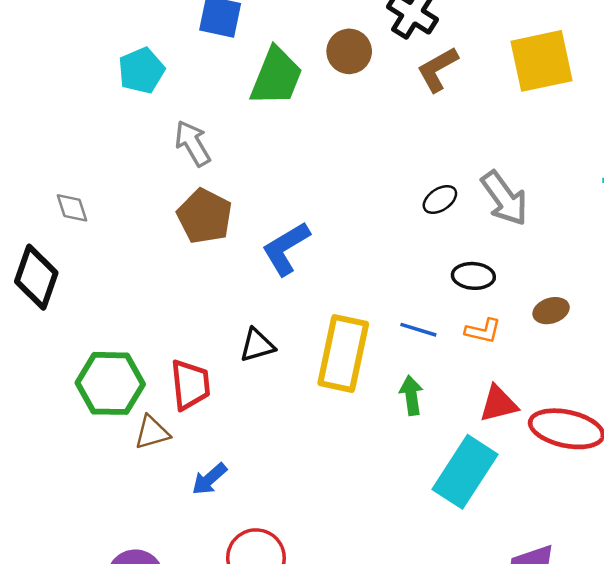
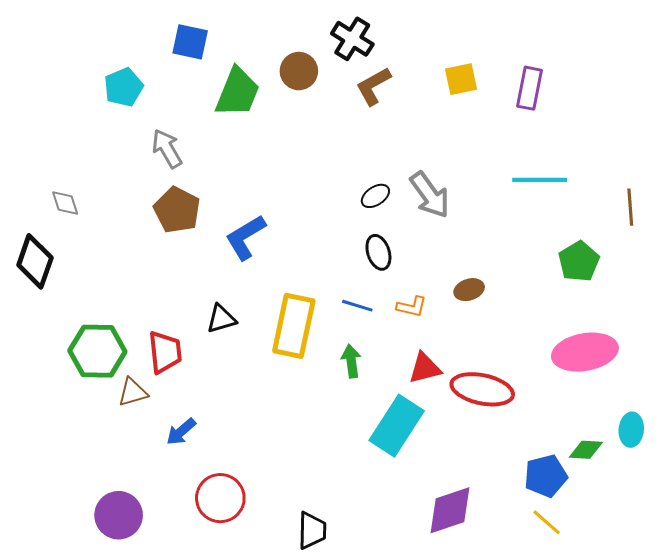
yellow square: (541, 61) -> (461, 79), size x0.6
black ellipse: (473, 276) -> (378, 252), moved, turned 68

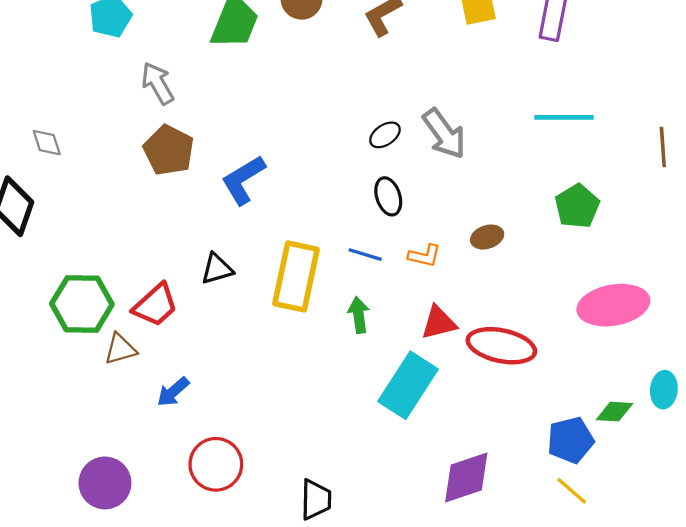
green pentagon: (579, 261) -> (577, 206), moved
red trapezoid: (165, 352) -> (155, 305), turned 54

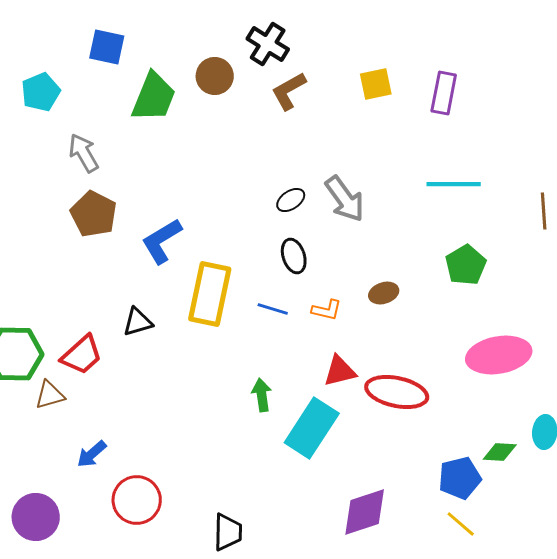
yellow rectangle: (296, 277) -> (210, 294), moved
green arrow: (359, 315) -> (262, 395), moved
blue arrow: (173, 392) -> (92, 454), moved

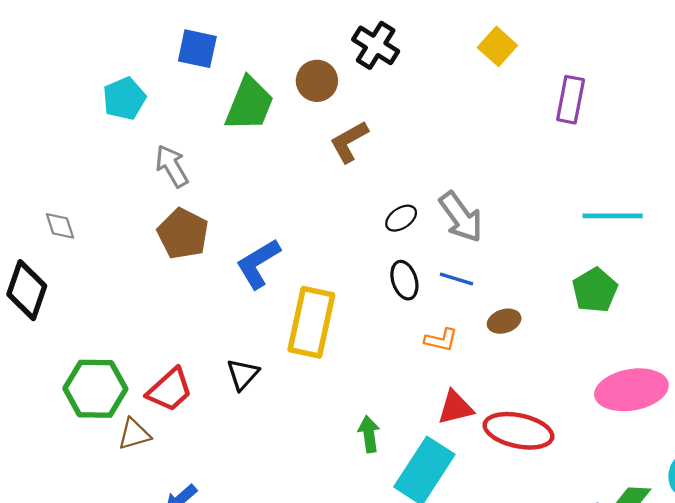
yellow square: (376, 84) -> (497, 46), moved, turned -36
brown L-shape: (289, 91) -> (349, 142), moved
cyan line: (454, 184) -> (613, 216), moved
blue line: (273, 309) -> (456, 279), moved
black triangle: (138, 322) -> (243, 374), moved, turned -32

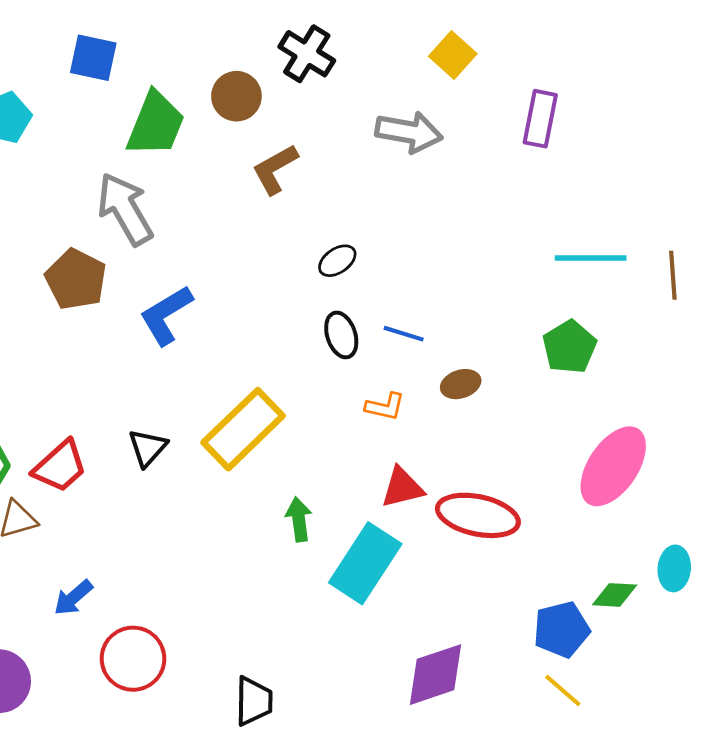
gray arrow: (172, 166) -> (125, 209), moved, size x1.4
gray arrow: (461, 217) -> (409, 132), moved, turned -44
yellow rectangle: (311, 322) -> (243, 429), moved, turned 34
pink ellipse: (631, 390) -> (613, 466), turned -46

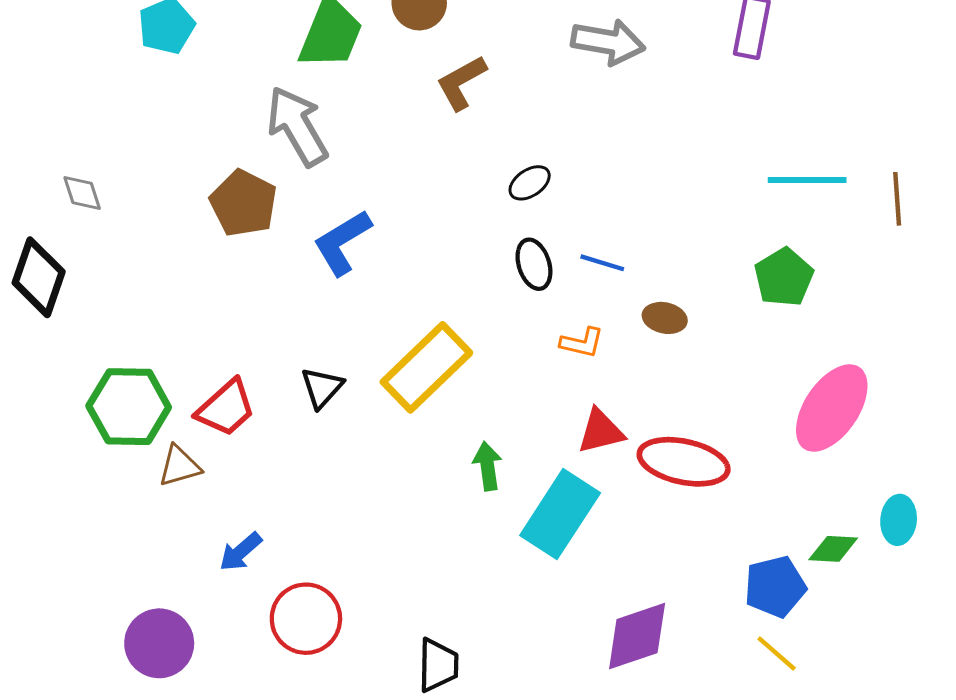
brown ellipse: (461, 384) -> (665, 318), turned 30

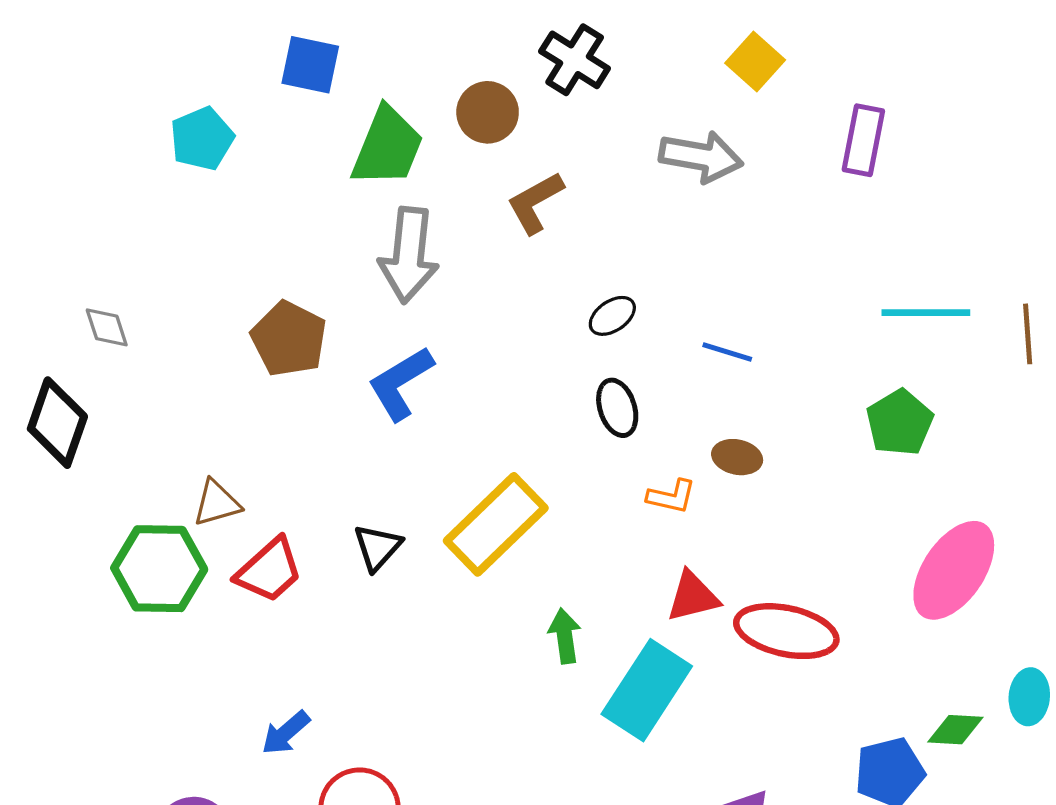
gray arrow: (297, 126) -> (409, 255), moved, turned -144
blue line: (602, 263) -> (727, 352), moved
brown ellipse: (665, 318) -> (737, 457), moved
brown triangle: (180, 466) -> (217, 503), moved

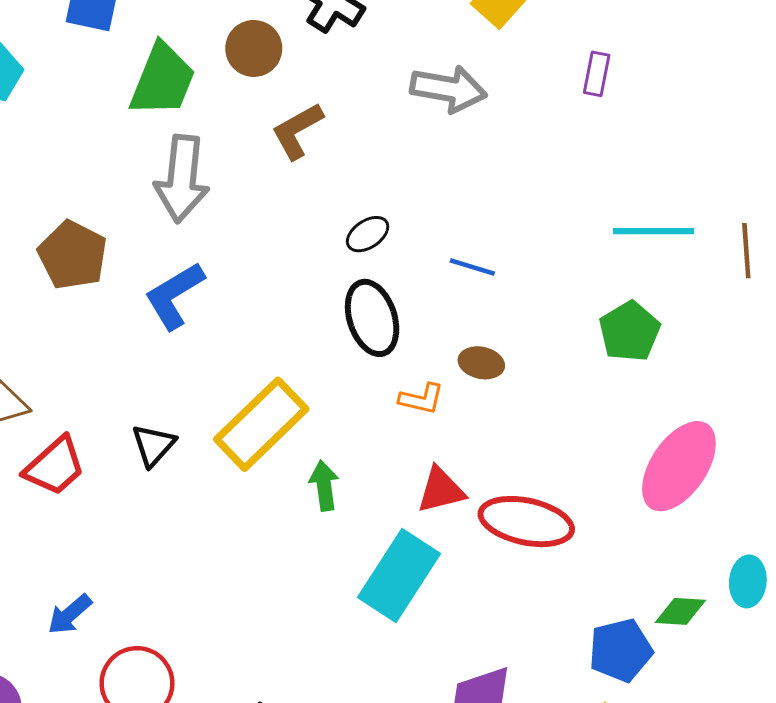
purple rectangle: (863, 140) -> (597, 74), size x0.7
black ellipse: (617, 408) -> (372, 318), size x1.4
green arrow: (565, 636) -> (324, 486), moved

